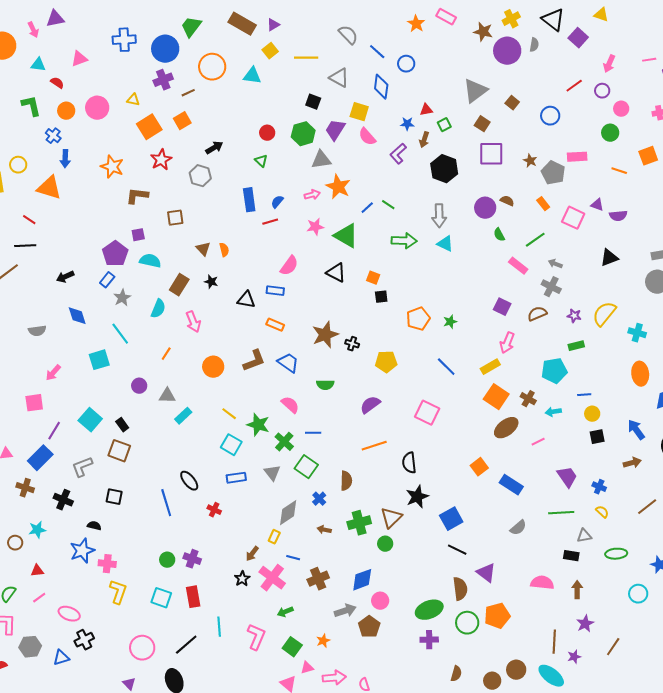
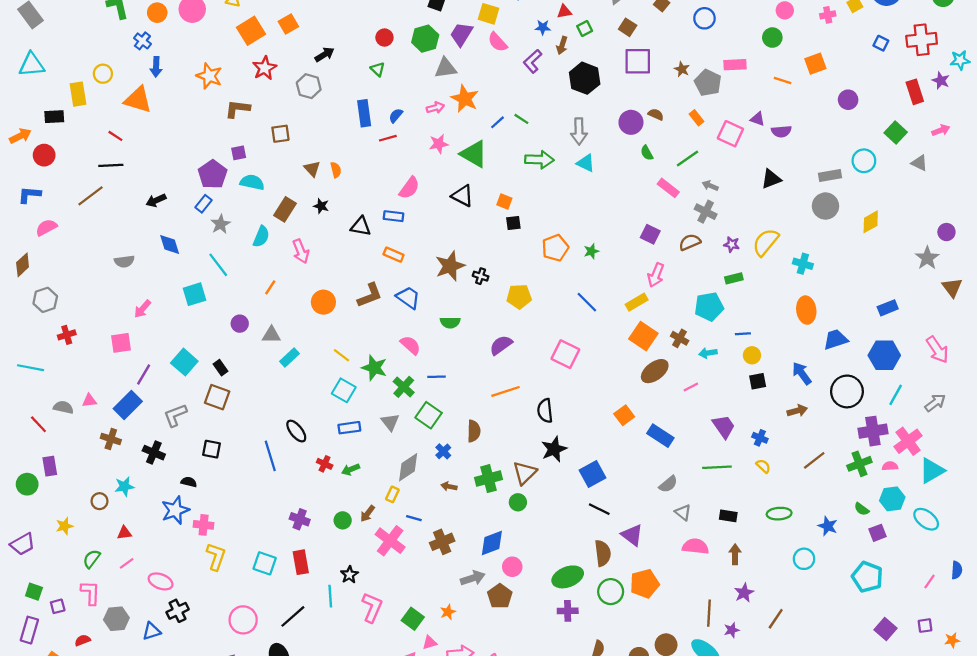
gray triangle: (584, 536) -> (683, 512), moved, turned 49
green circle: (167, 560) -> (343, 520), moved
black star: (242, 579) -> (349, 575), moved
green arrow: (285, 612) -> (351, 469), moved

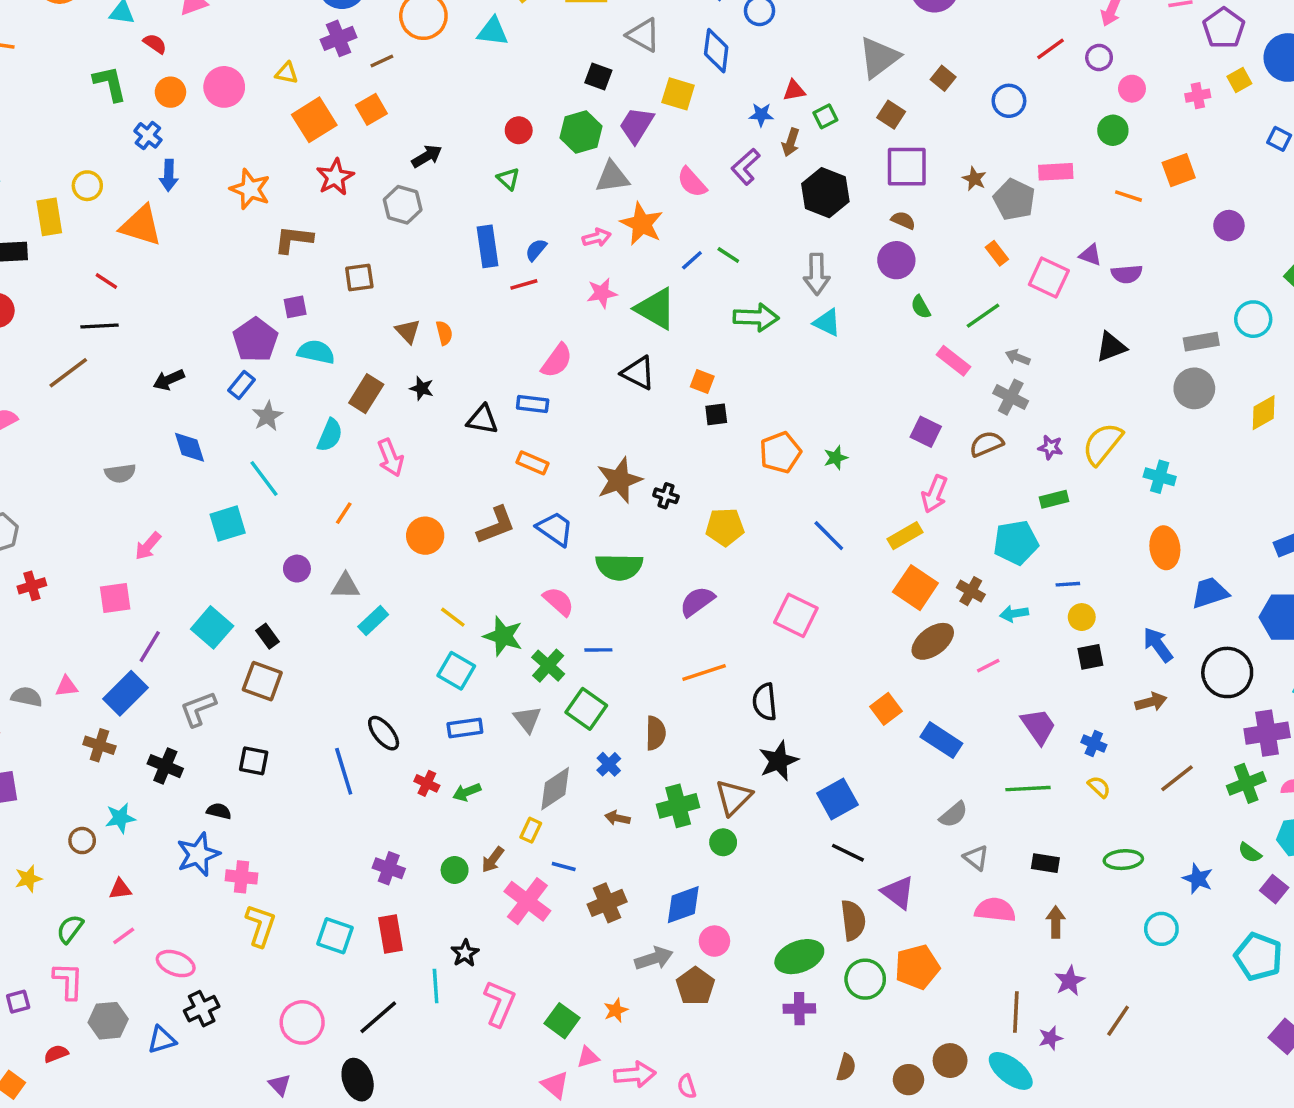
pink semicircle: (498, 42) -> (692, 182), moved
brown semicircle: (656, 114) -> (903, 220), moved
green semicircle: (450, 322) -> (619, 567), size x1.5
purple square: (877, 533) -> (1274, 889), turned -30

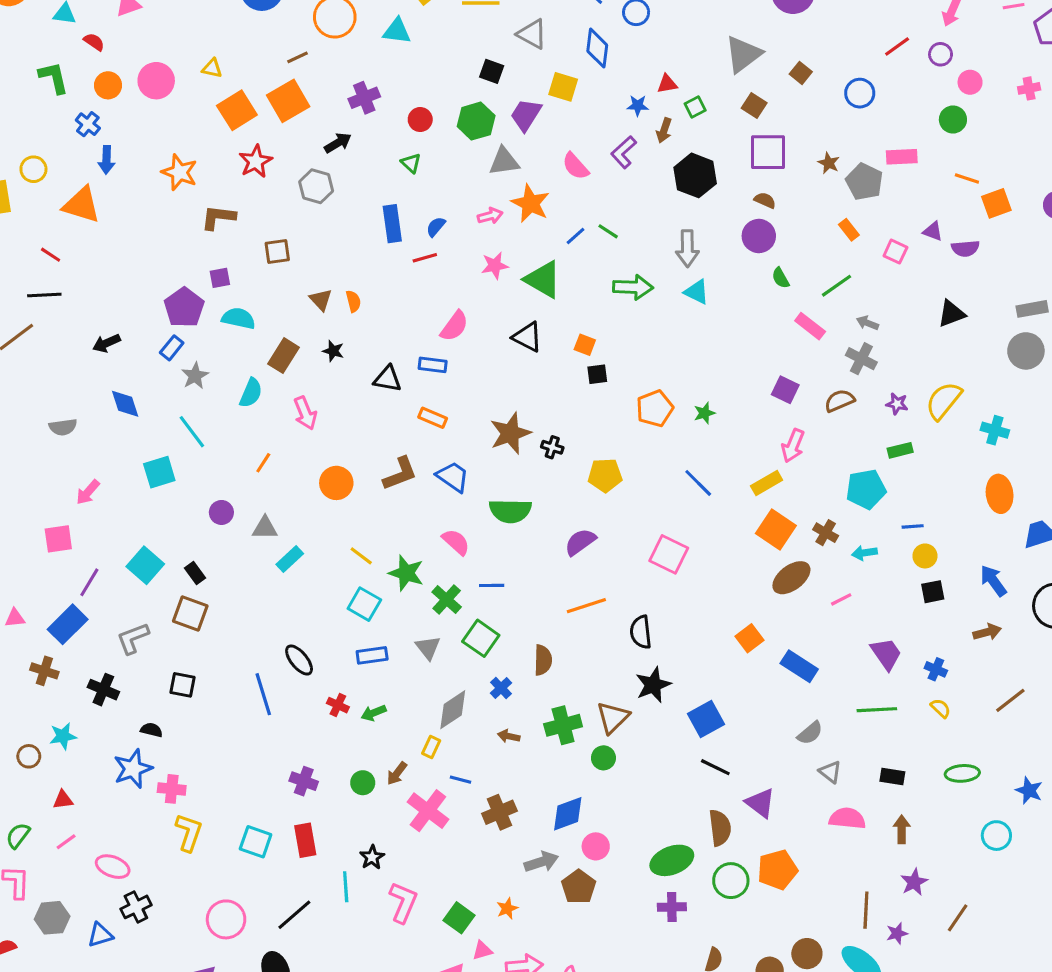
purple cross: (339, 38) -> (364, 98), moved
orange square: (371, 109) -> (288, 101), size x1.5
orange square: (1179, 170) -> (996, 203), moved
pink square: (1049, 278) -> (895, 252), size x0.7

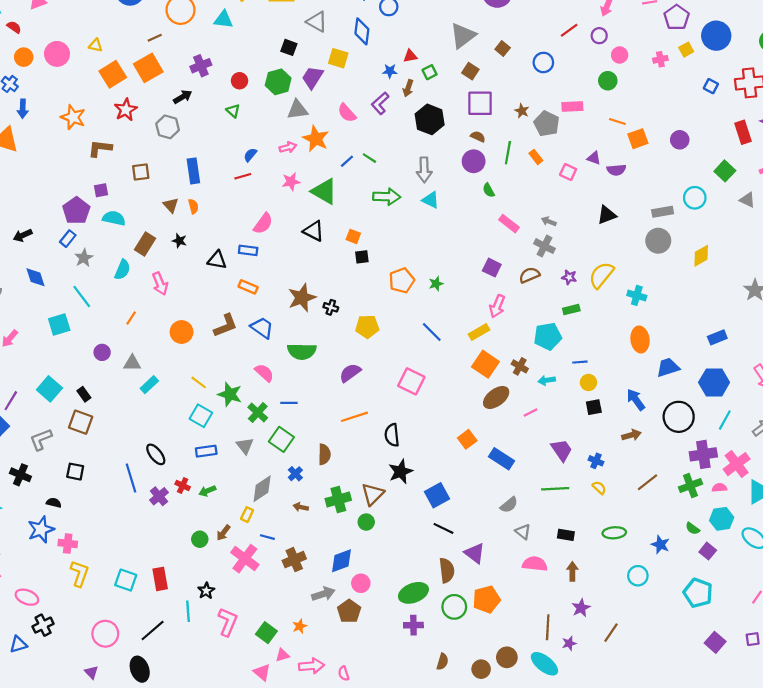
blue rectangle: (392, 224) -> (193, 171), moved
green line: (836, 286) -> (508, 153), moved, turned -45
purple cross: (304, 781) -> (159, 496), moved, turned 30

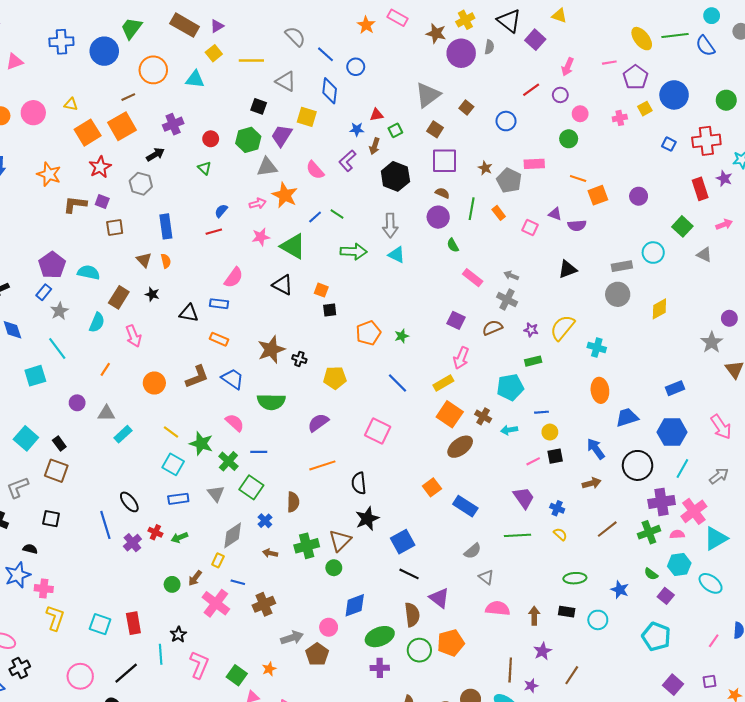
purple square: (101, 190) -> (102, 201), moved, turned 32
pink line: (530, 413) -> (533, 461), moved
black rectangle: (566, 535) -> (567, 612), moved
blue diamond: (342, 561) -> (355, 605), moved

